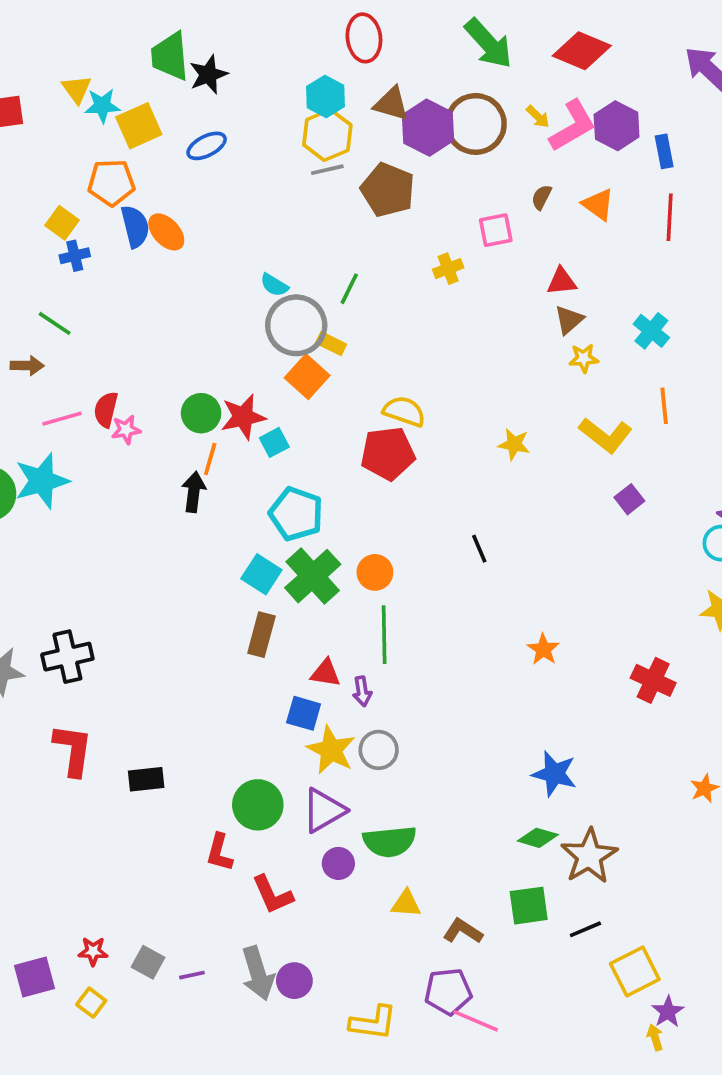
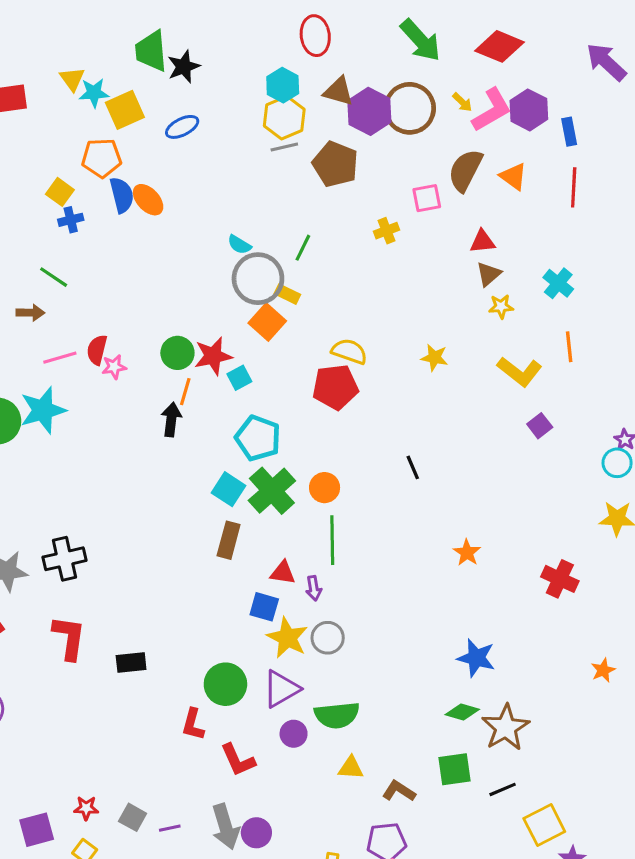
brown semicircle: (542, 197) -> (465, 170), size x2.0
yellow star: (514, 444) -> (434, 358), moved

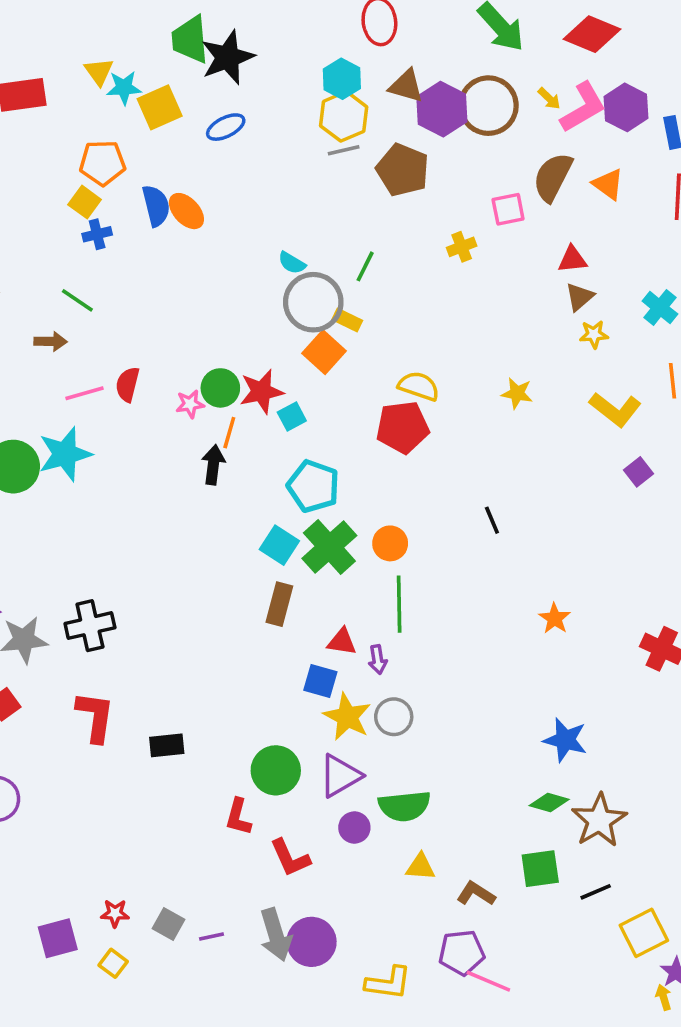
black star: (184, 67) -> (228, 57), size x1.4
orange pentagon: (102, 158) -> (102, 163), moved
pink star: (114, 367) -> (190, 404), moved
purple circle: (256, 833) -> (311, 942), size x1.4

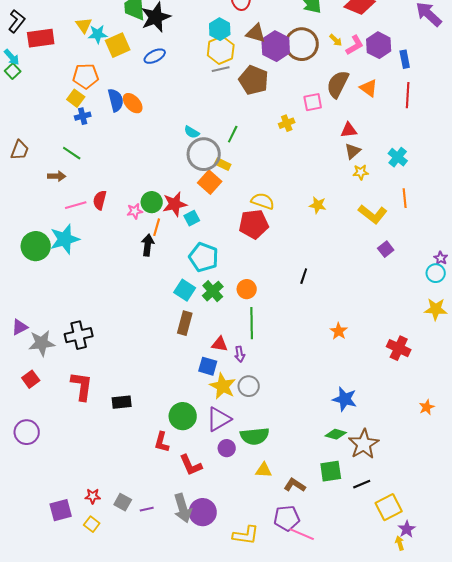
pink L-shape: (583, 107) -> (355, 45), size x0.7
black line: (492, 520) -> (304, 276), turned 42
green cross: (329, 547) -> (213, 291), size x0.7

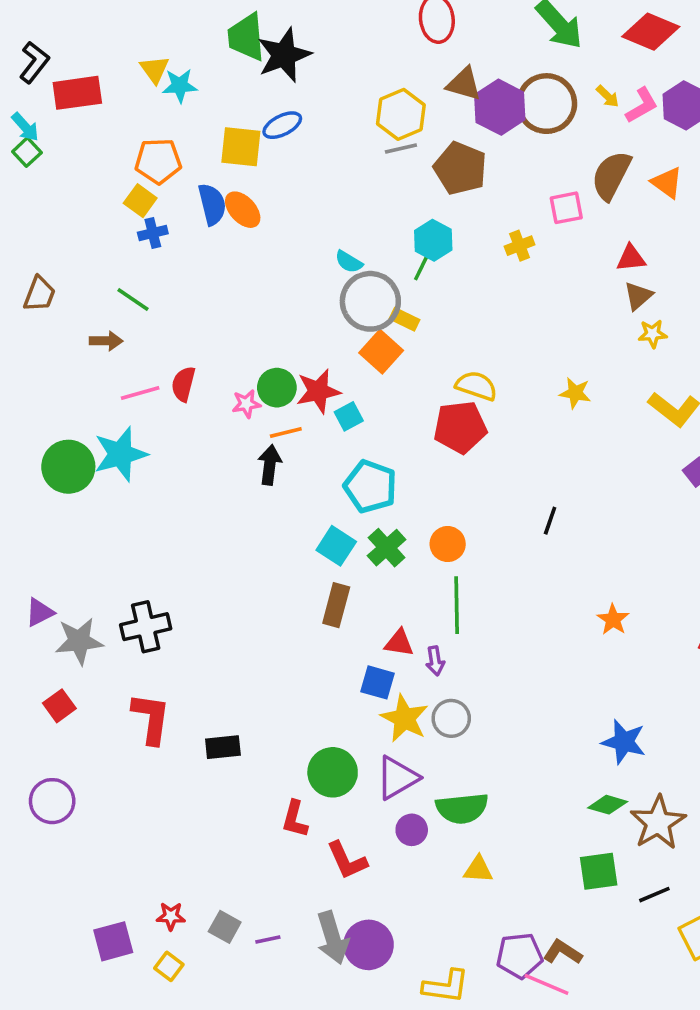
cyan hexagon: (220, 29) -> (433, 240), moved
yellow square: (118, 45) -> (241, 147), moved, turned 30
orange line: (157, 227) -> (286, 433), turned 60
brown L-shape: (295, 485) -> (563, 952), moved

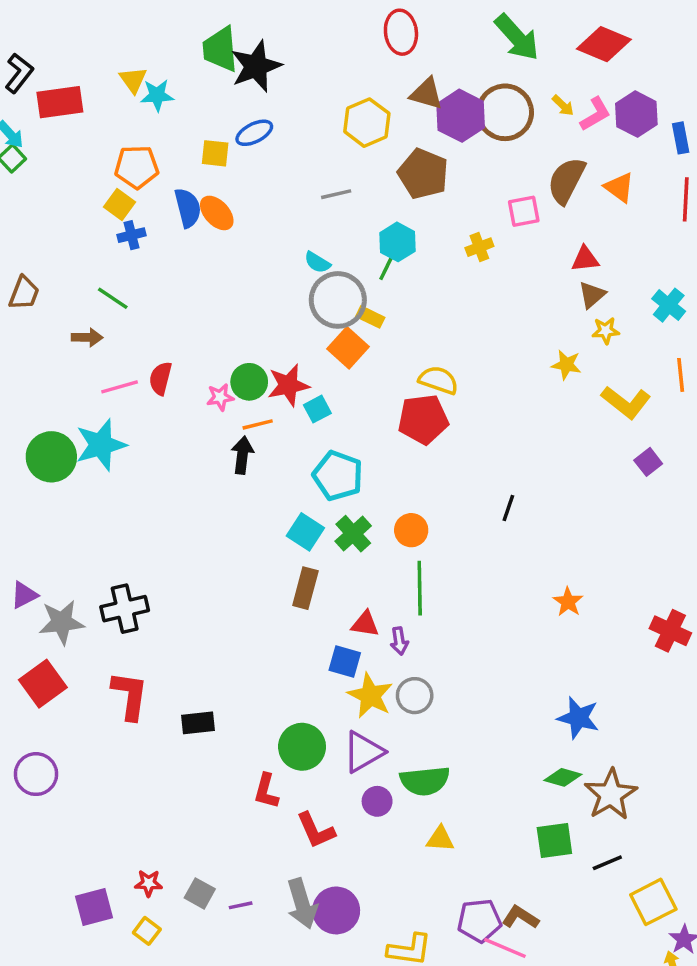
yellow square: (241, 147) -> (215, 153), size x0.7
gray line: (401, 149) -> (336, 194), moved
yellow star: (575, 393) -> (566, 365), moved
red square: (59, 706) -> (43, 684), size x1.5

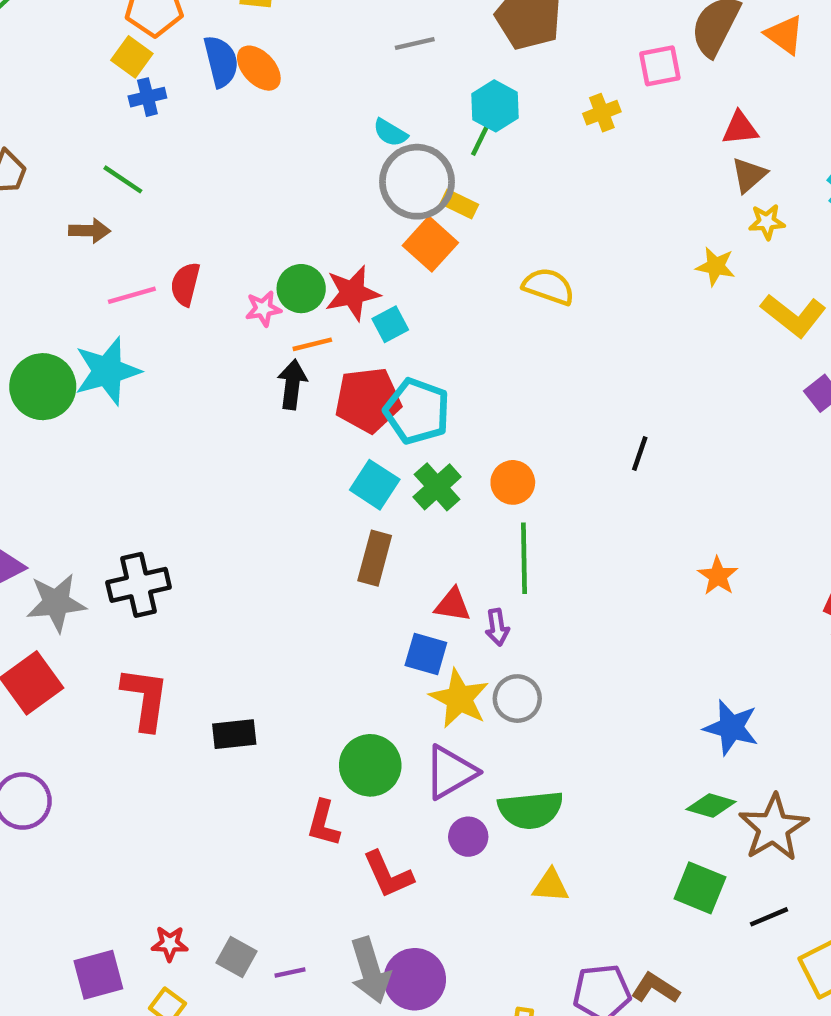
red pentagon: (423, 419) -> (368, 400), moved
green square: (554, 841) -> (700, 888), turned 30

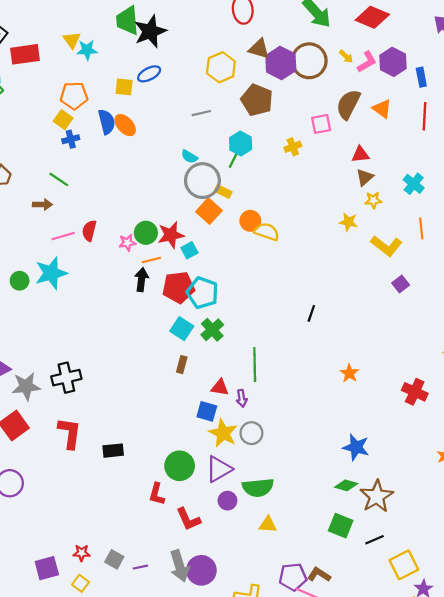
green circle: (43, 387) -> (20, 281), size x0.6
orange circle: (513, 482) -> (250, 221), moved
brown rectangle: (375, 558) -> (182, 365), size x0.7

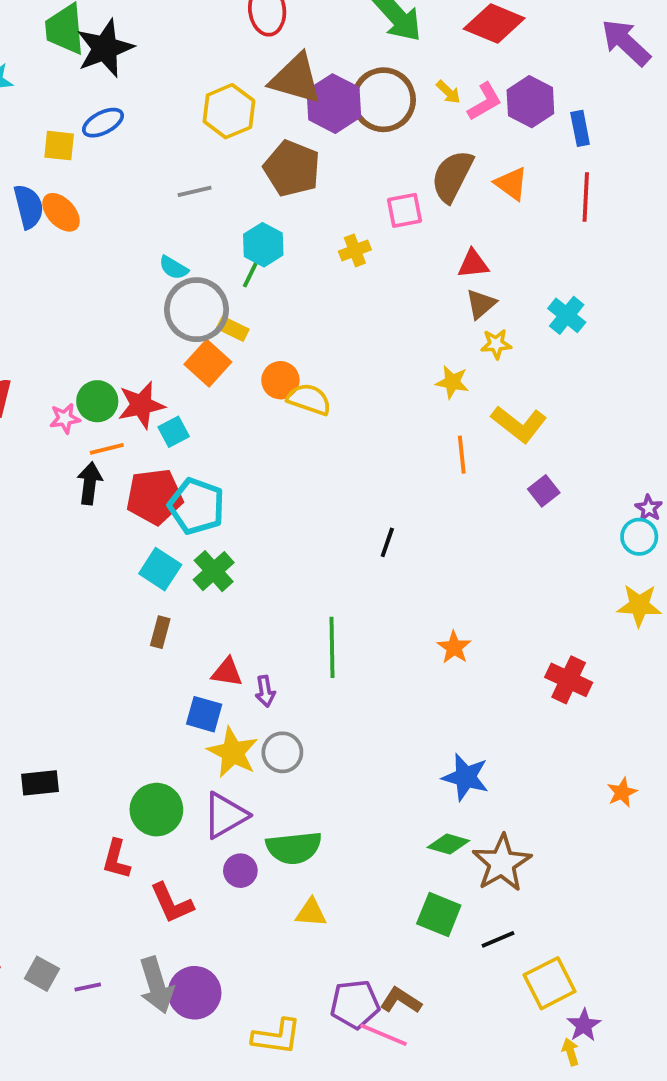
brown triangle: (259, 49) -> (296, 79), size x1.4
orange line: (421, 228) -> (462, 455), moved
green line: (255, 365) -> (332, 647), moved

